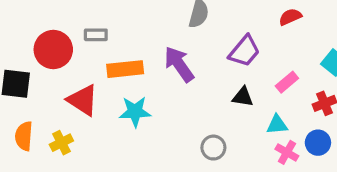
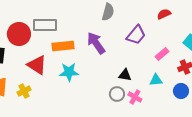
gray rectangle: (96, 35) -> (45, 25), size x1.6
black triangle: (243, 97) -> (125, 75), moved
pink cross: (287, 152) -> (135, 97), moved

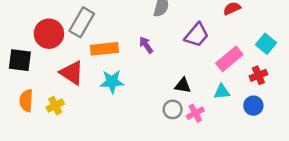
gray rectangle: (45, 25) -> (82, 22), turned -60
purple arrow: (96, 43) -> (146, 45), size x0.6
pink rectangle: (162, 54) -> (229, 59), size x1.5
pink cross: (135, 97) -> (195, 113), turned 32

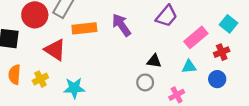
purple arrow: (146, 45) -> (121, 25), size x1.5
cyan star: (112, 82) -> (74, 88), moved
pink cross: (195, 113) -> (177, 95), moved

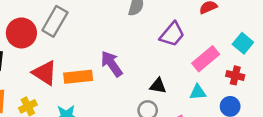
purple arrow: (121, 25) -> (112, 64), moved
orange rectangle: (84, 28) -> (78, 77), moved
red cross: (222, 52) -> (235, 75), turned 35

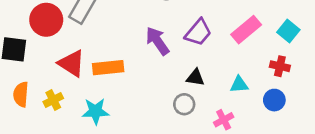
purple trapezoid: (172, 34) -> (198, 32), moved
pink rectangle: (206, 59) -> (246, 30), moved
purple arrow: (112, 64) -> (157, 41), moved

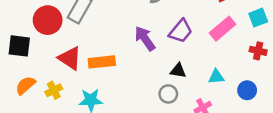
cyan square: (288, 31) -> (258, 18), moved, turned 30
red cross: (280, 66) -> (258, 51), moved
orange semicircle: (21, 94) -> (25, 85), turned 45

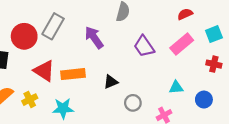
purple trapezoid: (181, 31) -> (144, 46), turned 105
purple arrow: (145, 39) -> (94, 37), moved
black triangle: (178, 71) -> (111, 82), moved, turned -32

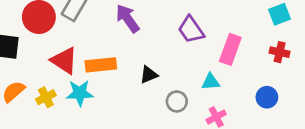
pink rectangle: (182, 44) -> (230, 49), moved, turned -30
cyan triangle: (176, 87) -> (211, 82), moved
cyan star: (63, 108) -> (80, 93), moved

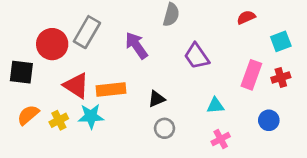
pink rectangle: (230, 49) -> (251, 75), moved
red cross: (280, 52) -> (281, 78), turned -30
gray circle: (177, 101) -> (164, 128), moved

